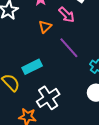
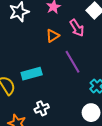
white cross: (48, 98) -> (42, 108), size x0.6

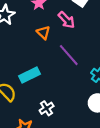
orange triangle: (53, 36) -> (43, 33), turned -32

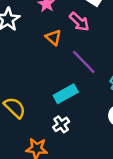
cyan rectangle: (29, 75) -> (66, 94), moved

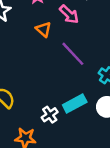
cyan rectangle: (66, 94) -> (75, 103), moved

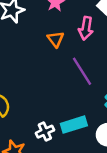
pink arrow: (69, 14) -> (86, 28), turned 45

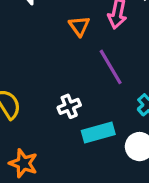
white cross: (45, 132) -> (69, 106), moved

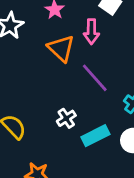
orange triangle: (79, 26) -> (61, 48), size x1.5

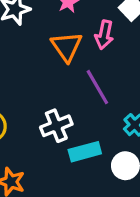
white cross: (66, 118) -> (56, 126), size x1.4

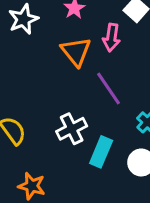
cyan rectangle: (85, 152) -> (101, 152), turned -48

